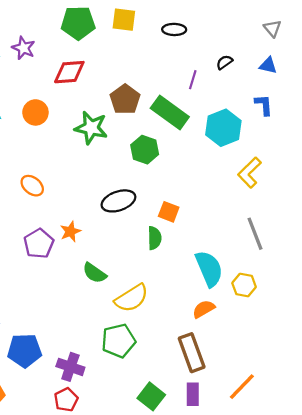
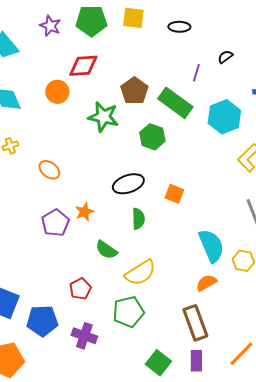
purple star: (23, 48) -> (50, 26), moved
orange circle: (35, 112) -> (57, 92), moved
green semicircle: (155, 238) -> (138, 219), moved
red pentagon: (66, 400) -> (80, 289), moved

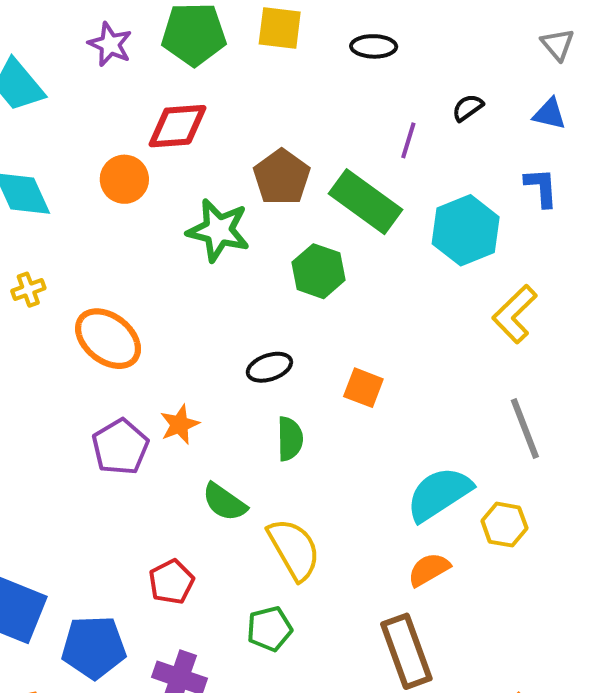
orange ellipse: (49, 170) -> (108, 339), size x1.5
black ellipse: (128, 184) -> (269, 367), size x0.7
cyan semicircle: (211, 246) -> (439, 494), turned -100
yellow semicircle: (140, 273) -> (294, 549), turned -88
green pentagon: (128, 312) -> (269, 629), size x0.7

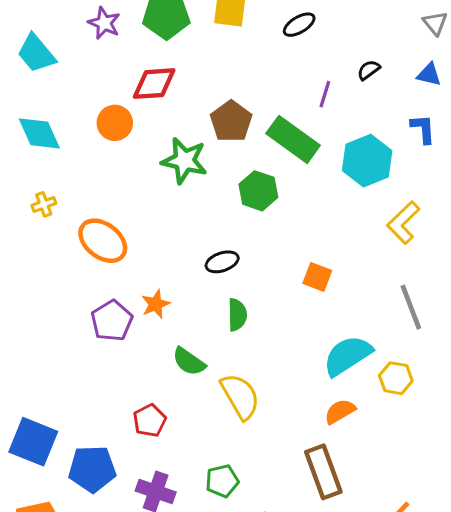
black ellipse: (374, 46) -> (299, 25), turned -32
orange square: (363, 388) -> (317, 277), moved
green pentagon: (269, 629) -> (222, 481), moved

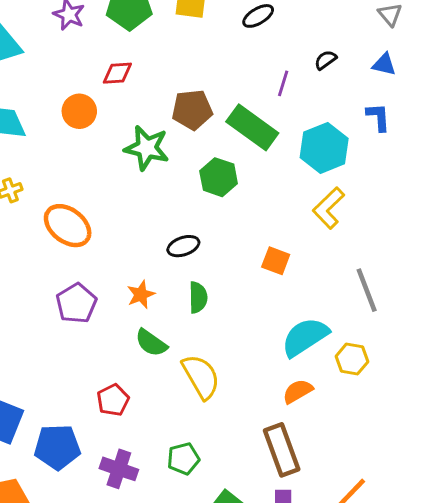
red diamond: (154, 84) -> (117, 73), size x0.7
brown pentagon: (231, 121) -> (192, 110), turned 30
yellow L-shape: (403, 223) -> (328, 208), moved
orange star: (156, 304) -> (141, 294), moved

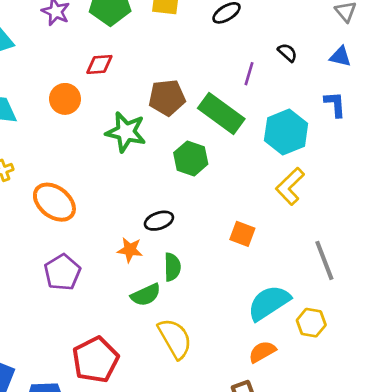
black semicircle: (326, 60) -> (287, 53), turned 78
orange star: (141, 294) -> (130, 250), moved, turned 30
green semicircle: (151, 343) -> (146, 295), moved, turned -60
red pentagon: (113, 400) -> (95, 360), size x1.6

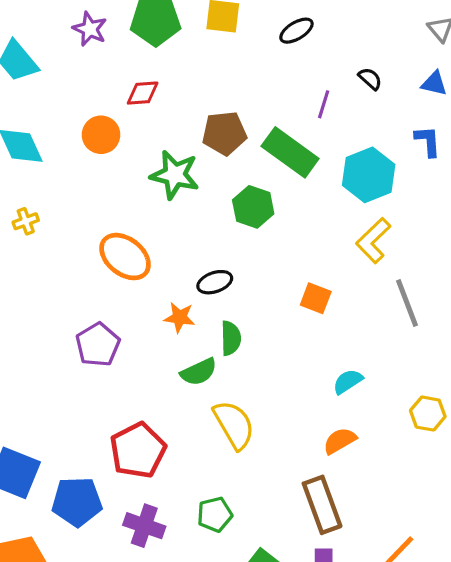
orange ellipse: (54, 202) -> (125, 257), moved
gray line: (324, 260) -> (407, 303), moved
cyan semicircle: (269, 303) -> (348, 381), size x0.6
yellow hexagon: (311, 323) -> (428, 414), moved

